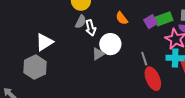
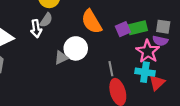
orange semicircle: (122, 18) -> (92, 22), size x1.6
white arrow: (91, 28) -> (36, 29), moved

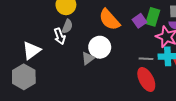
green rectangle: (137, 28) -> (153, 17), turned -48
gray line: (111, 69) -> (146, 59), moved, turned -64

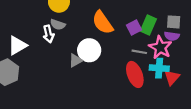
gray semicircle: (67, 26) -> (58, 25), turned 80
gray line: (146, 59) -> (139, 52), moved
red ellipse: (146, 79) -> (135, 74), moved

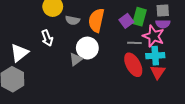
orange semicircle: (103, 23) -> (96, 20), turned 55
gray semicircle: (58, 25) -> (73, 20), moved
red triangle: (172, 78) -> (158, 72), moved

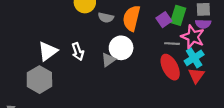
white arrow: (47, 38) -> (78, 52), moved
cyan cross: (155, 56) -> (194, 58), turned -30

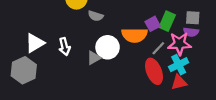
orange semicircle: (131, 18) -> (135, 35), moved, turned -110
pink star: (193, 37) -> (179, 44), turned -30
gray line: (172, 44) -> (158, 48), turned -56
red triangle: (196, 76) -> (179, 82), turned 35

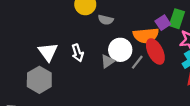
white triangle: (35, 43) -> (48, 52), turned -30
gray line: (158, 48) -> (137, 62), moved
red ellipse: (154, 71) -> (155, 51), moved

